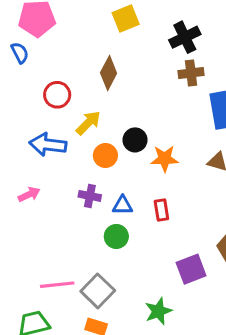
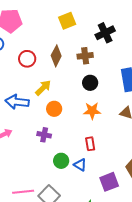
brown cross: (191, 73) -> (85, 56), moved
red circle: (57, 95) -> (27, 59), moved
black circle: (135, 140) -> (90, 83), moved
blue triangle: (123, 205) -> (80, 165), moved, turned 32

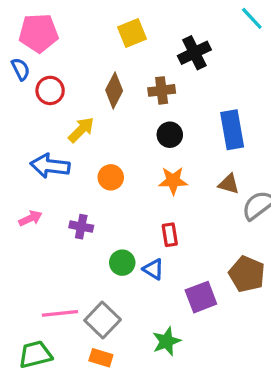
red circle: (27, 59) -> (50, 90), moved
yellow arrow: (43, 88) -> (81, 130), moved
purple cross: (44, 135) -> (81, 227), moved

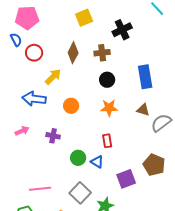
gray square: (103, 320) -> (80, 193), moved

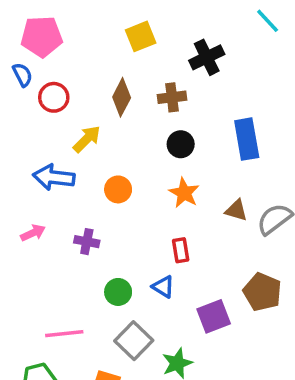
orange star: (109, 108) -> (184, 193), turned 30
brown triangle: (143, 110) -> (236, 210), moved
green circle: (78, 158) -> (118, 292), moved

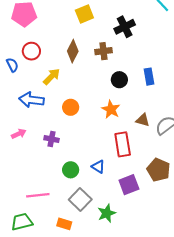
blue semicircle: (22, 75) -> (12, 65), moved
blue rectangle: (247, 139) -> (149, 77), size x0.7
black circle: (181, 144) -> (119, 80), moved
red rectangle: (181, 250) -> (123, 144), moved, size x1.6

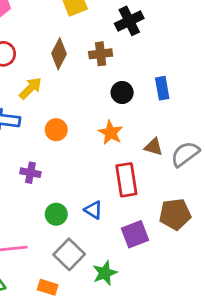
brown pentagon: (159, 170) -> (175, 214), turned -30

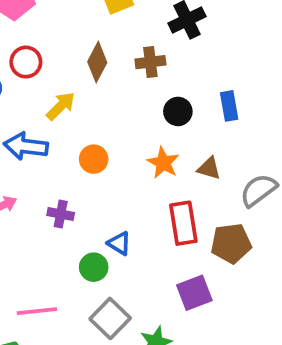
brown triangle: (154, 147) -> (209, 168), moved
blue triangle: (93, 210) -> (119, 243), moved
brown pentagon: (175, 214) -> (231, 243), moved

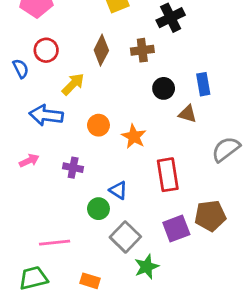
orange star: (163, 163) -> (134, 137), moved
brown triangle: (209, 168) -> (188, 114), moved
brown pentagon: (231, 243) -> (210, 216), moved
gray square: (110, 318) -> (125, 237), moved

